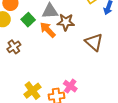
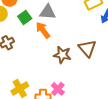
brown star: (66, 22) -> (62, 55), moved

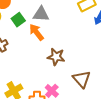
brown triangle: (87, 48) -> (82, 79), moved

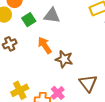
orange arrow: (36, 32) -> (45, 45), moved

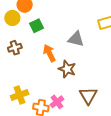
gray triangle: (52, 16) -> (76, 39), moved

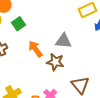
gray triangle: (76, 39) -> (63, 41), moved

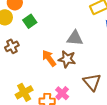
orange arrow: (35, 49) -> (49, 58), moved

